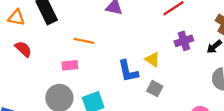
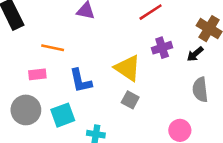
yellow triangle: (153, 59) -> (128, 68), size x1.6
blue L-shape: (128, 71) -> (81, 81), moved

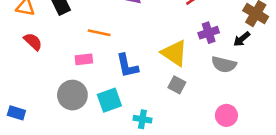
gray semicircle: (200, 90) -> (224, 64), moved, turned -70

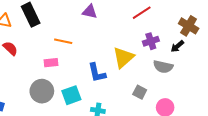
yellow triangle: (174, 53) -> (123, 57), turned 45
blue L-shape: (127, 66) -> (97, 73), moved
gray square: (177, 85) -> (140, 92), moved

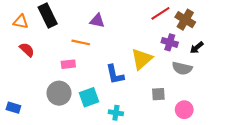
purple triangle: (90, 12) -> (97, 21), moved
brown cross: (189, 26) -> (185, 20), moved
purple cross: (151, 41) -> (170, 42), turned 35
gray square: (140, 92) -> (158, 94), turned -32

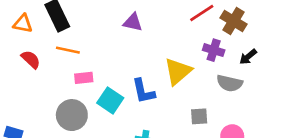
purple triangle: (97, 21) -> (133, 22), moved
orange line: (81, 42) -> (68, 50), moved
cyan square: (89, 97) -> (110, 100), moved, turned -36

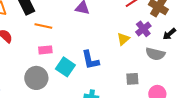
orange line: (68, 50) -> (43, 26), moved
purple cross: (214, 50) -> (143, 29), turned 35
yellow triangle: (178, 71) -> (123, 39), moved, size x0.6

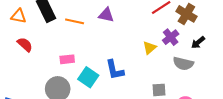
orange line: (43, 26) -> (75, 21), moved

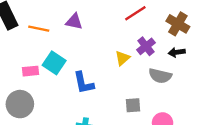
brown cross: (186, 14) -> (178, 24), moved
black arrow: (198, 42) -> (177, 52), turned 32
cyan square: (88, 77) -> (54, 63), moved

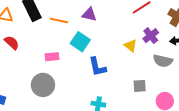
yellow triangle: (122, 58) -> (131, 46), turned -40
cyan square: (54, 63) -> (80, 42), moved

